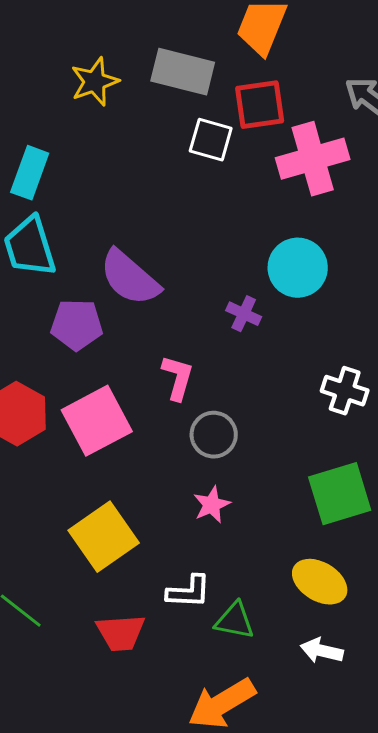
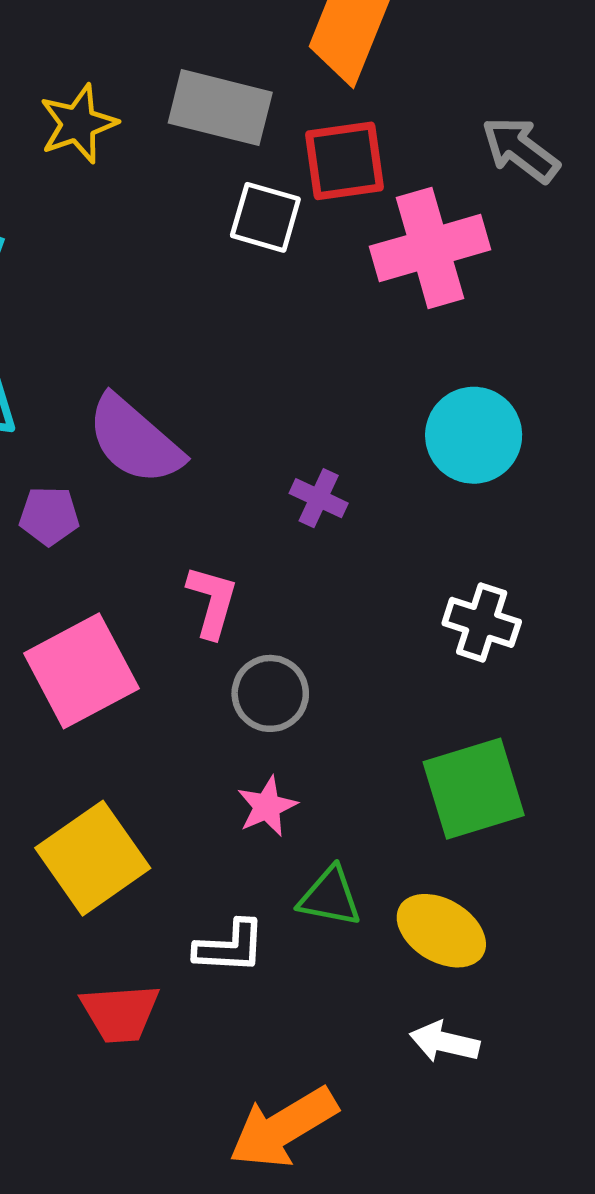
cyan circle: (298, 268) -> (474, 435), moved
purple pentagon: (77, 325) -> (49, 516), size x0.7
green triangle: (235, 621) -> (330, 897), moved

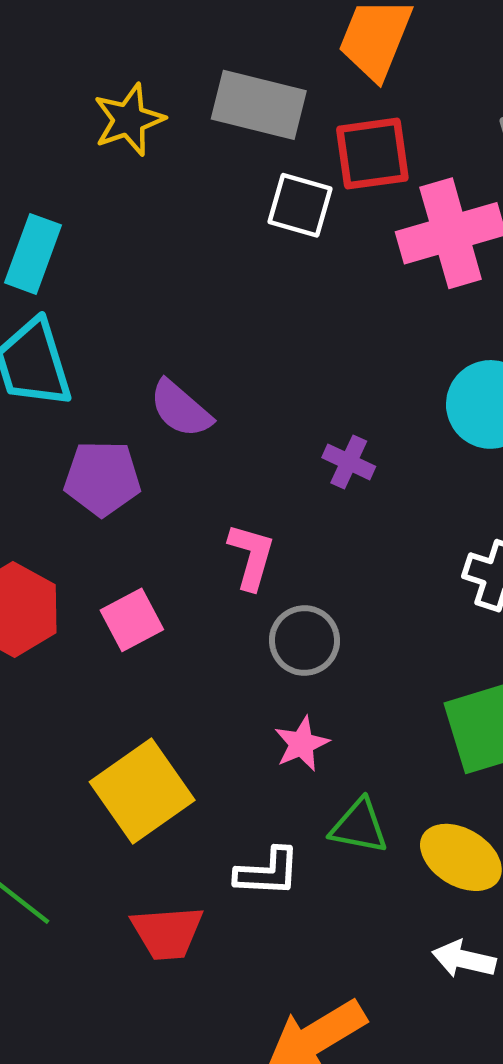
purple semicircle: (135, 440) -> (181, 409), size x0.7
purple pentagon: (49, 516) -> (102, 478), size x1.4
pink square: (81, 671) -> (132, 620), size x0.6

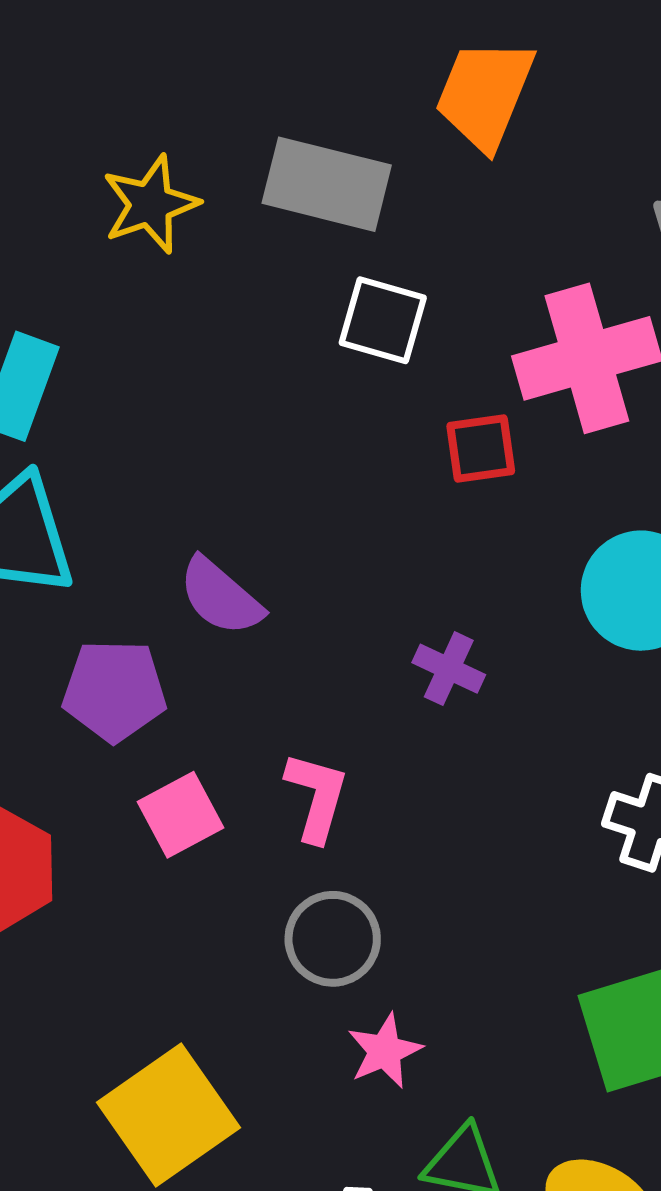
red square: (372, 154) -> (481, 448), moved, size x0.7
pink square: (132, 620) -> (181, 815), moved
gray circle: (304, 641) -> (333, 939), moved

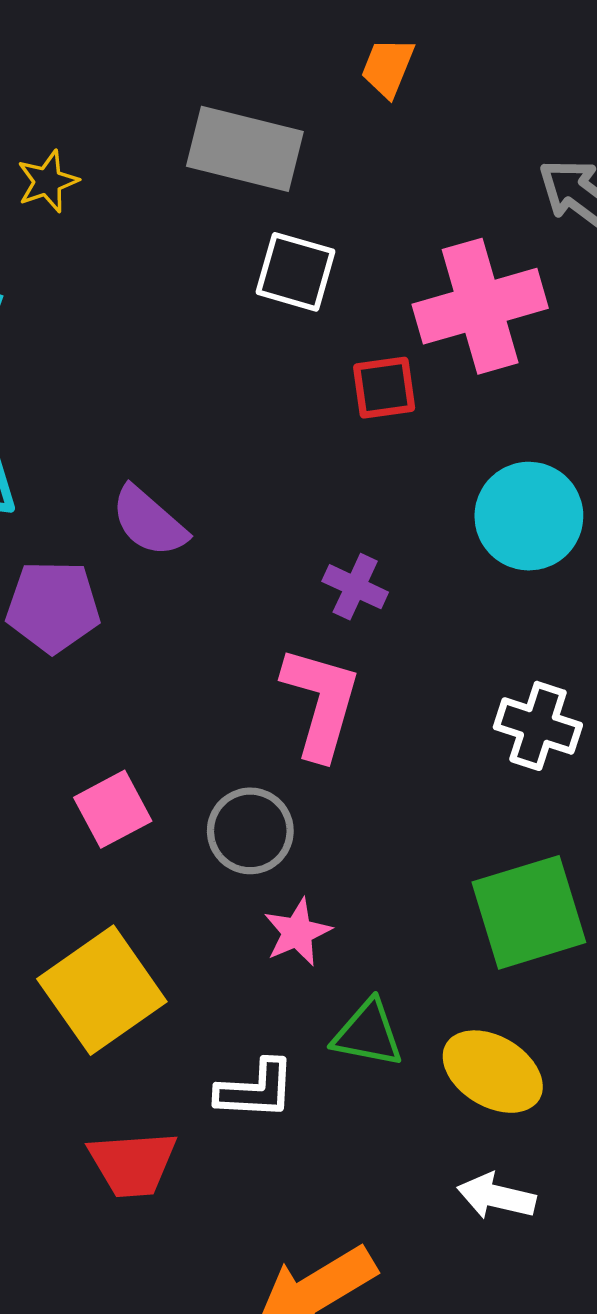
orange trapezoid: (485, 94) -> (388, 67), size x0.6
yellow star: (150, 204) -> (48, 181), moved, size x0.7
pink L-shape: (317, 797) -> (321, 702), moved, size x1.4
pink square: (181, 815) -> (113, 809), moved

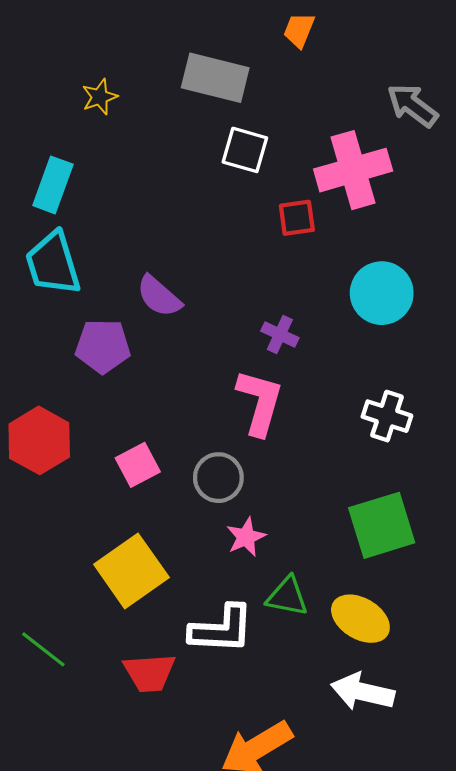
white L-shape: (256, 1090) -> (222, 629), size x1.4
white arrow: (496, 1196) -> (363, 692), size x1.4

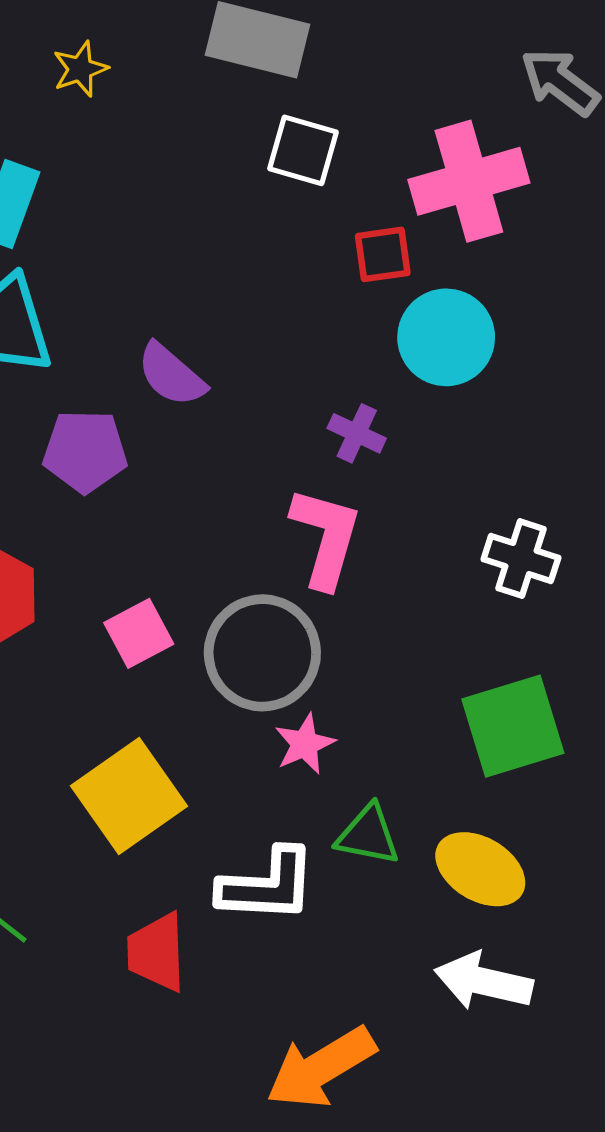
cyan circle: (382, 293) -> (446, 337), moved
gray circle: (218, 478) -> (262, 653), size x1.5
red trapezoid: (149, 673) -> (157, 952), turned 92

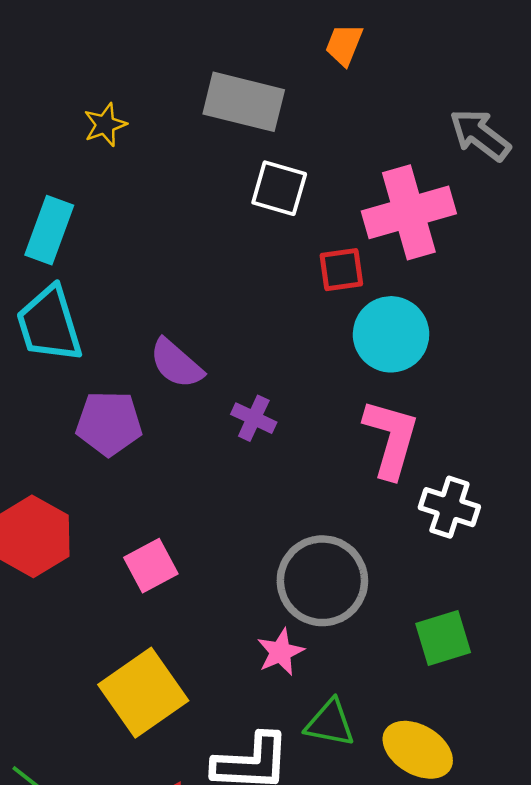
purple cross: (357, 433) -> (254, 418), moved
pink L-shape: (326, 537) -> (391, 439), moved
gray circle: (262, 653) -> (322, 581), moved
green square: (513, 726) -> (443, 638), size x0.7

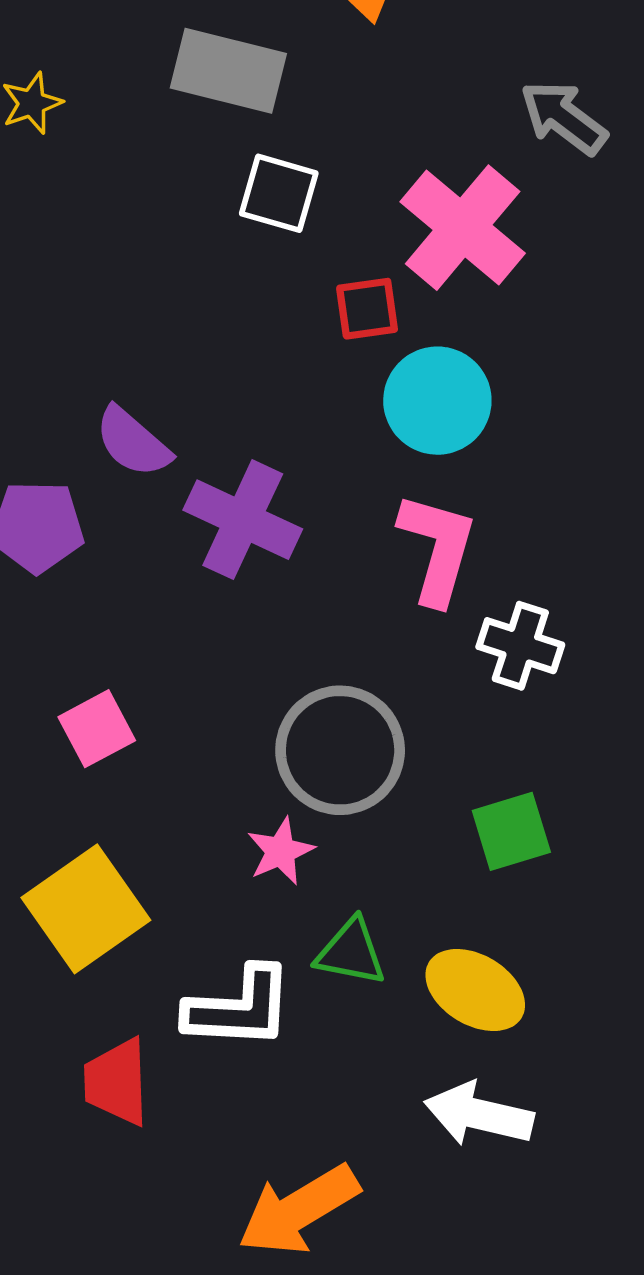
pink cross: (409, 212) -> (463, 228), turned -34
purple cross: (254, 418) -> (243, 520), size x1.8

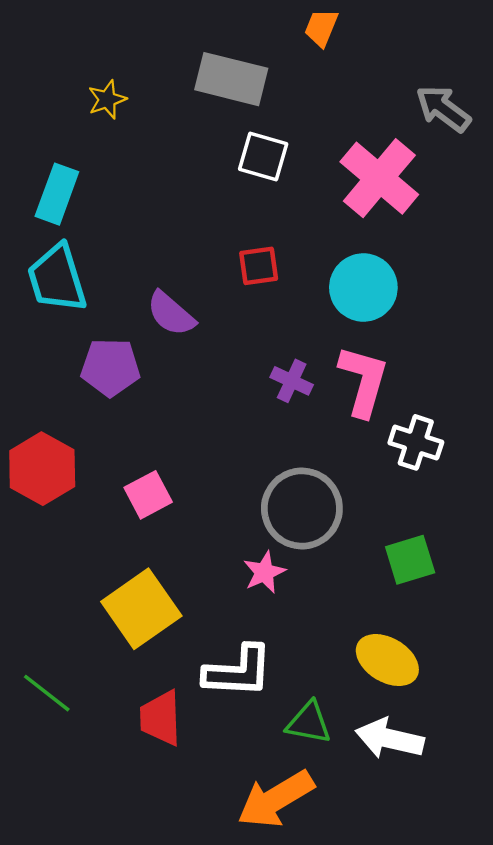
red square: (367, 309) -> (259, 266), moved
purple cross: (243, 520) -> (292, 381), moved, size x0.6
green triangle: (351, 952) -> (309, 723), moved

